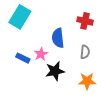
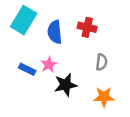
red cross: (85, 21) -> (87, 27), moved
blue semicircle: (58, 38) -> (55, 32), moved

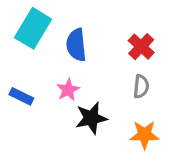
red cross: (87, 27) -> (141, 47), moved, turned 30
blue rectangle: (27, 69) -> (21, 96), moved

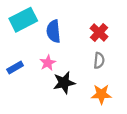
cyan rectangle: (33, 28) -> (23, 20), turned 32
blue rectangle: (21, 96) -> (15, 67), turned -56

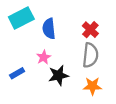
gray semicircle: (99, 60) -> (90, 55), size x1.6
blue rectangle: (15, 67) -> (17, 73), moved

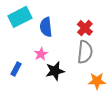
blue rectangle: (17, 73) -> (16, 69), turned -32
orange star: (93, 86) -> (97, 81), moved

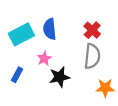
cyan rectangle: (20, 17) -> (21, 34), moved

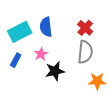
blue rectangle: (17, 75) -> (16, 60), moved

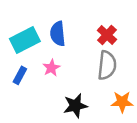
black star: (55, 71) -> (75, 106), moved

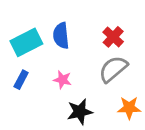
gray semicircle: (107, 65) -> (113, 69), turned -136
pink star: (51, 68) -> (62, 80), moved, turned -30

